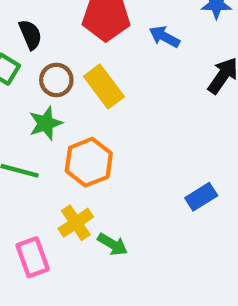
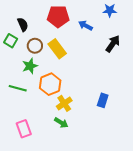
blue rectangle: (201, 197) -> (103, 100), turned -40
yellow cross: (76, 223) -> (64, 103), moved

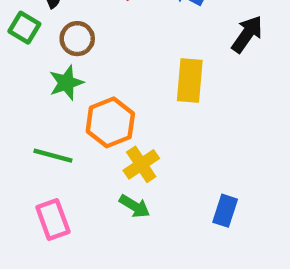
yellow rectangle: (57, 49) -> (190, 81), moved, turned 42
green line: (18, 88) -> (53, 156), moved
blue rectangle: (103, 100) -> (225, 211), moved

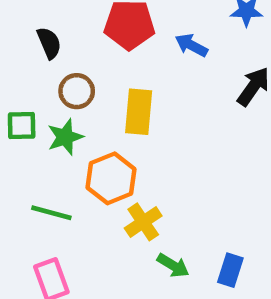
green square: (24, 28) -> (22, 126), moved, turned -32
yellow rectangle: (190, 81) -> (139, 112), moved
green arrow: (135, 206) -> (173, 266), moved

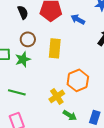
black semicircle: (49, 43) -> (23, 12), moved
orange hexagon: (111, 178) -> (78, 80), moved

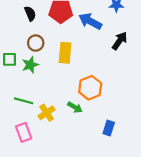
blue arrow: (78, 19) -> (90, 21), size x1.5
yellow cross: (57, 96) -> (47, 113), moved
green arrow: (70, 115) -> (75, 107), moved

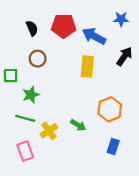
yellow rectangle: (65, 53) -> (87, 67), moved
green star: (30, 65) -> (31, 95), moved
orange hexagon: (90, 88) -> (110, 109), moved

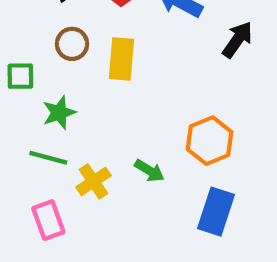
yellow rectangle: (87, 67) -> (121, 59), moved
blue rectangle: (113, 147) -> (216, 212), size x1.5

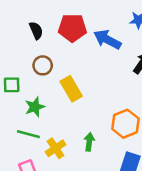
yellow rectangle: (121, 59) -> (71, 89), moved, turned -35
green arrow: (149, 171) -> (89, 142), turned -114

